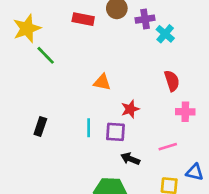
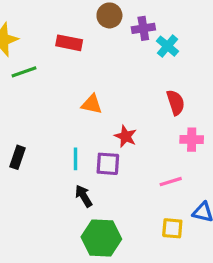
red rectangle: (83, 19) -> (69, 43), moved
green line: (46, 55) -> (24, 72), turned -65
red star: (130, 109) -> (126, 136), turned -30
black arrow: (130, 159) -> (84, 196), moved, turned 36

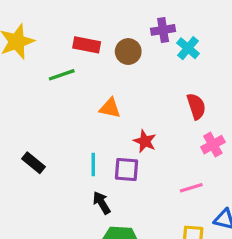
brown circle: (109, 15) -> (128, 52), moved
green line: (24, 72) -> (62, 75), moved
pink cross: (192, 140) -> (213, 145), turned -30
black rectangle: (18, 157) -> (33, 163), turned -70

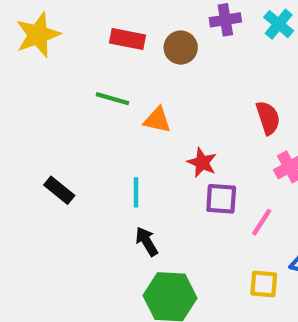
cyan cross: (188, 48) -> (279, 24), moved
green line: (62, 75) -> (113, 99), moved, turned 35
purple square: (127, 169) -> (221, 199), moved
pink line: (191, 188) -> (262, 222), turned -40

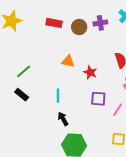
purple cross: (225, 20) -> (100, 23), moved
green line: (113, 99) -> (24, 71), moved, turned -56
red star: (202, 163) -> (90, 72), moved

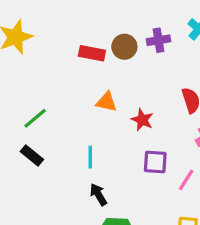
red rectangle: (54, 23) -> (92, 53), moved

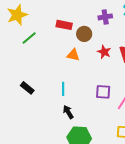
brown circle: (124, 47) -> (84, 34), moved
green line: (35, 118) -> (29, 38), moved
red star: (142, 120) -> (104, 52), moved

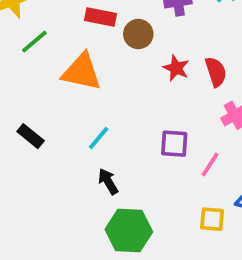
orange triangle: (73, 55) -> (82, 72), moved, size x1.6
cyan line: (63, 89) -> (99, 138), turned 40

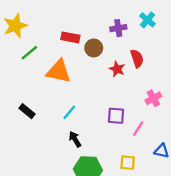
red semicircle: (216, 72) -> (137, 58), moved
yellow square: (212, 219) -> (128, 163), moved

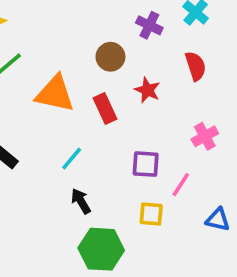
purple cross: (118, 28) -> (149, 25), turned 35
red rectangle: (70, 37) -> (105, 109), moved, turned 54
red semicircle: (137, 58) -> (196, 66), moved
yellow square: (128, 163) -> (151, 214), moved

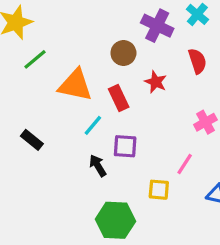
purple cross: (149, 25) -> (157, 26), size x1.4
cyan line: (72, 159) -> (93, 125), moved
purple square: (146, 164) -> (125, 146), moved
black arrow: (81, 201) -> (98, 166), moved

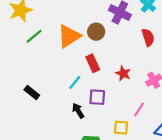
red star: (156, 82) -> (123, 73), moved
orange triangle: (75, 85) -> (69, 36), moved, turned -45

